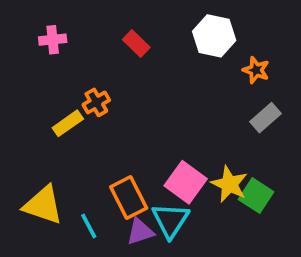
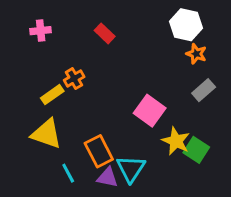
white hexagon: (214, 36) -> (186, 25), moved
pink square: (186, 182) -> (150, 111), moved
yellow triangle: (43, 205) -> (46, 134), moved
purple triangle: (140, 232) -> (107, 177), turned 30

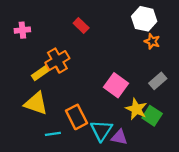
pink cross: (41, 31) -> (22, 30), moved
orange cross: (74, 79) -> (57, 61), size x1.5
gray rectangle: (204, 90) -> (158, 81), moved
cyan line: (68, 173) -> (53, 134), turned -70
purple triangle: (107, 177) -> (119, 137), moved

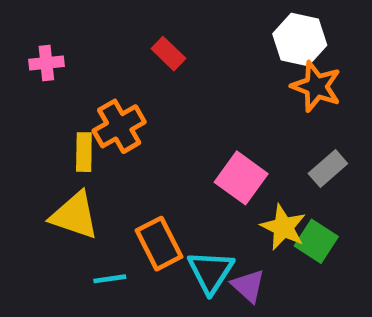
orange star: (152, 41) -> (316, 86), size x1.5
yellow rectangle: (40, 73) -> (84, 152), turned -54
purple triangle: (119, 137) -> (248, 286), turned 30

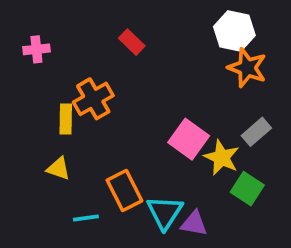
yellow triangle: (75, 215) -> (58, 169), size x0.6
yellow star: (283, 227) -> (222, 158), moved
purple triangle: (248, 286) -> (194, 223), turned -32

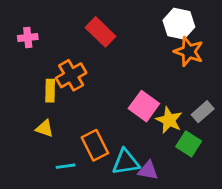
red rectangle: (132, 42) -> (101, 32), size x1.5
gray rectangle: (256, 132) -> (203, 112), moved
cyan triangle: (165, 212) -> (126, 162), turned 48

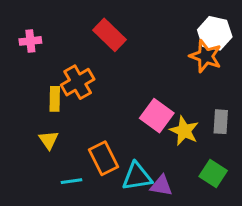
white hexagon: (179, 24) -> (215, 33), moved
gray rectangle: (203, 112) -> (221, 122), turned -45
yellow triangle: (45, 128) -> (49, 140), turned 36
green square: (189, 144) -> (213, 173), moved

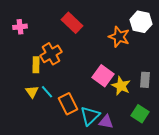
orange star: (206, 56) -> (119, 37), moved
cyan triangle: (137, 177) -> (90, 116), turned -35
cyan line: (72, 181) -> (47, 92), moved, turned 56

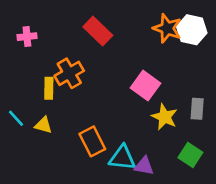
orange star: (119, 37) -> (167, 28), moved
pink square: (103, 76) -> (145, 86), moved
yellow triangle: (32, 92) -> (43, 125), turned -40
cyan line: (47, 92) -> (16, 118), moved
cyan triangle: (90, 116) -> (122, 158), turned 50

